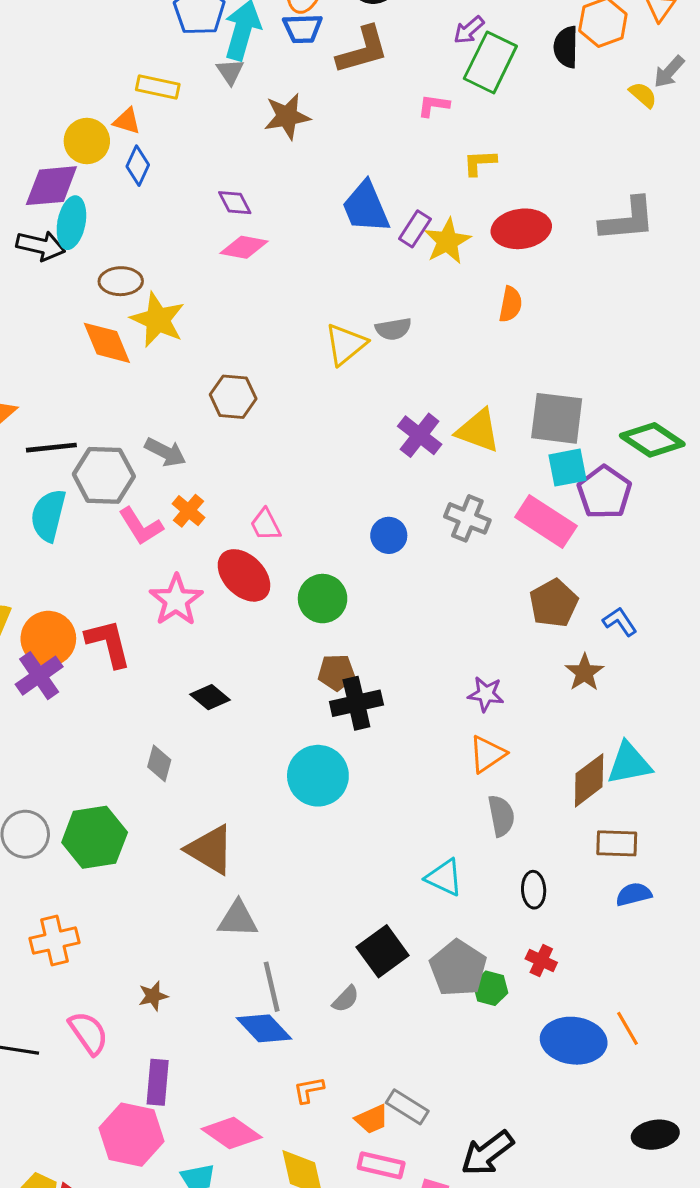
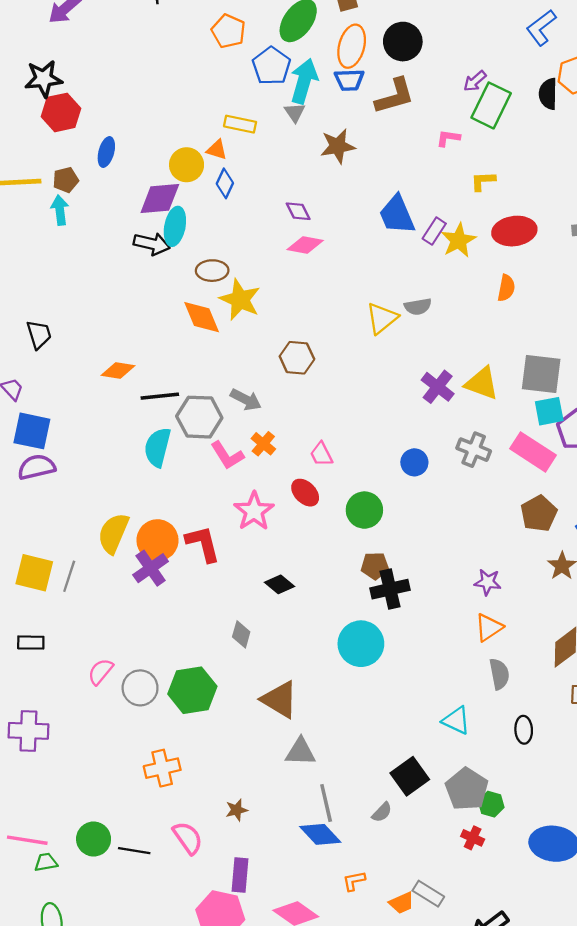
red ellipse: (244, 575) -> (305, 493), size x0.7
red cross: (541, 961) -> (473, 838), moved

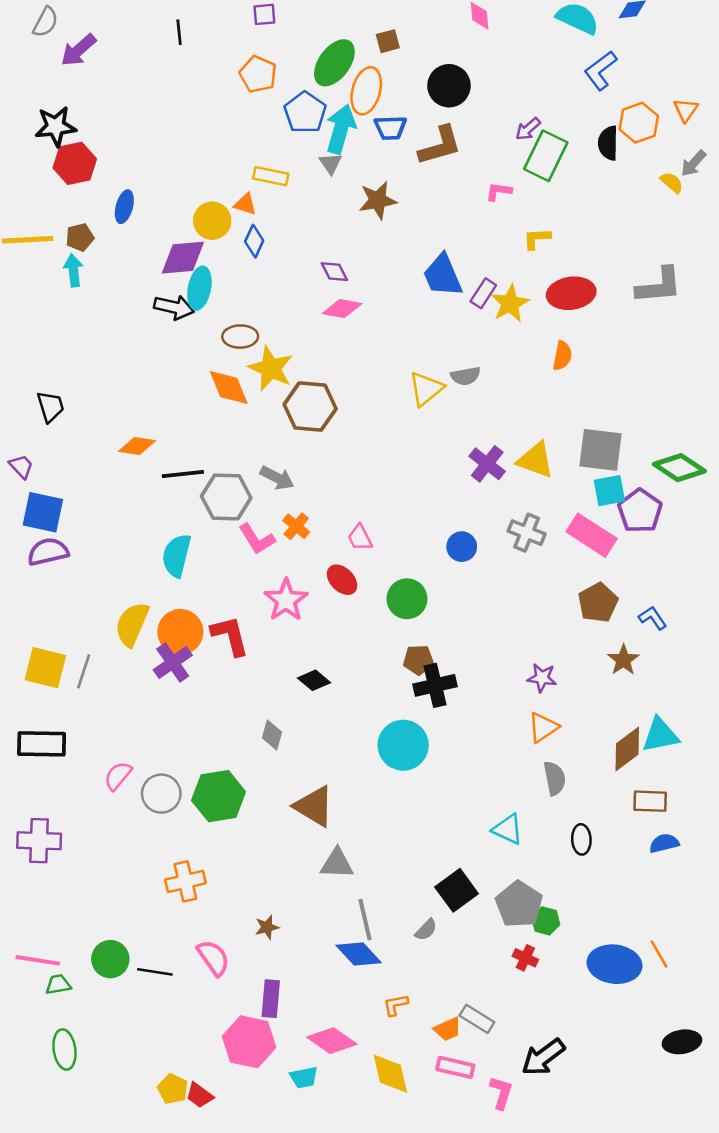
orange ellipse: (352, 46) -> (366, 91), moved
brown hexagon: (297, 358) -> (310, 407), moved, size x1.4
cyan semicircle: (157, 447) -> (177, 556), moved
black rectangle: (31, 643) -> (42, 744), size x1.6

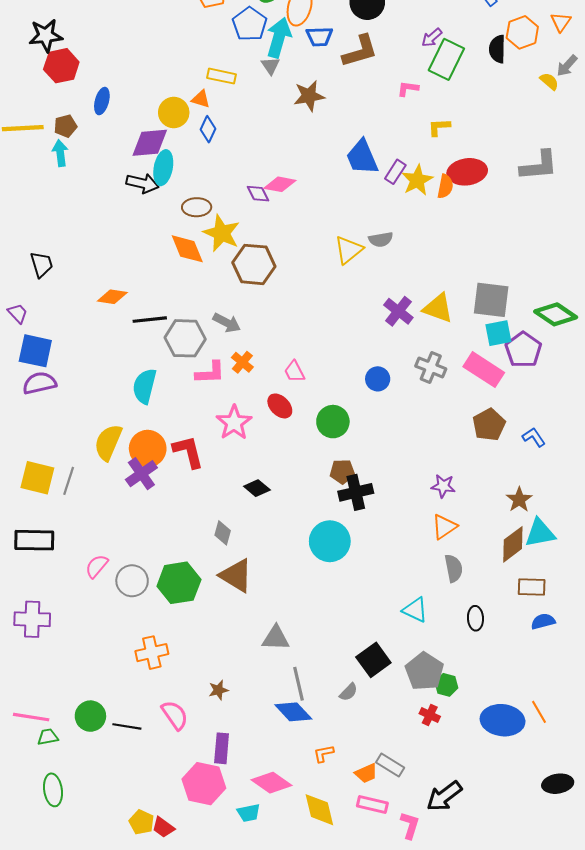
purple diamond: (334, 272) -> (258, 194), moved
orange semicircle: (562, 356) -> (445, 186), moved
pink L-shape: (257, 539) -> (210, 373), turned -60
brown star: (623, 660) -> (519, 500), moved
brown triangle: (314, 806) -> (236, 576), moved

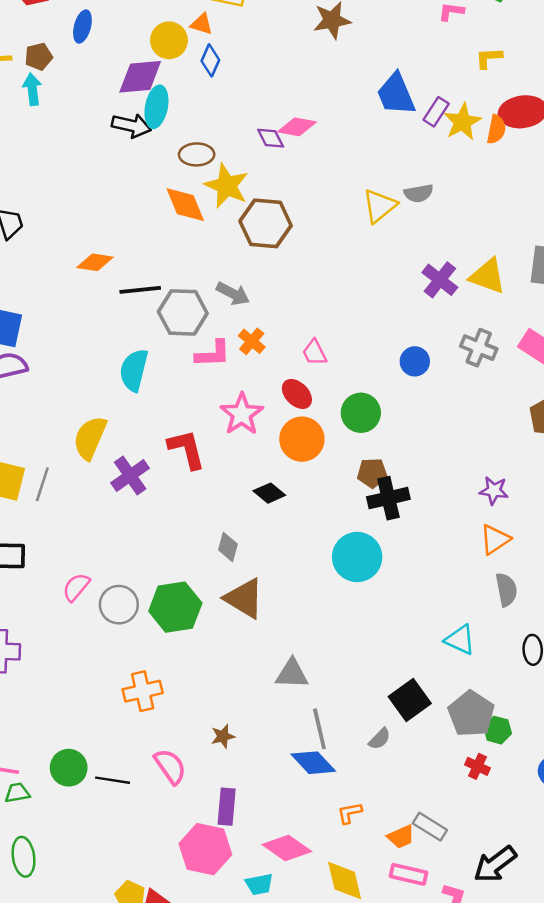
orange circle: (148, 449) -> (302, 439), moved

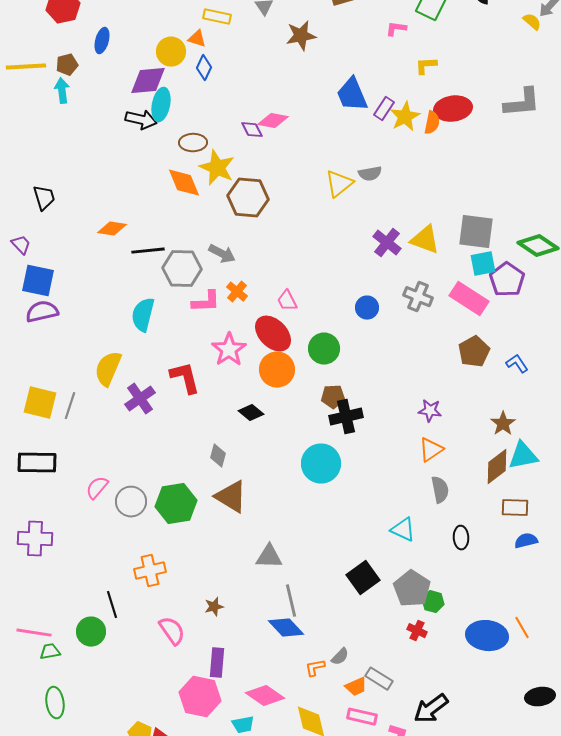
red ellipse: (297, 394) -> (273, 334), size x1.5
gray semicircle: (380, 739) -> (340, 657), moved
black line: (113, 780) -> (112, 605), moved, turned 64

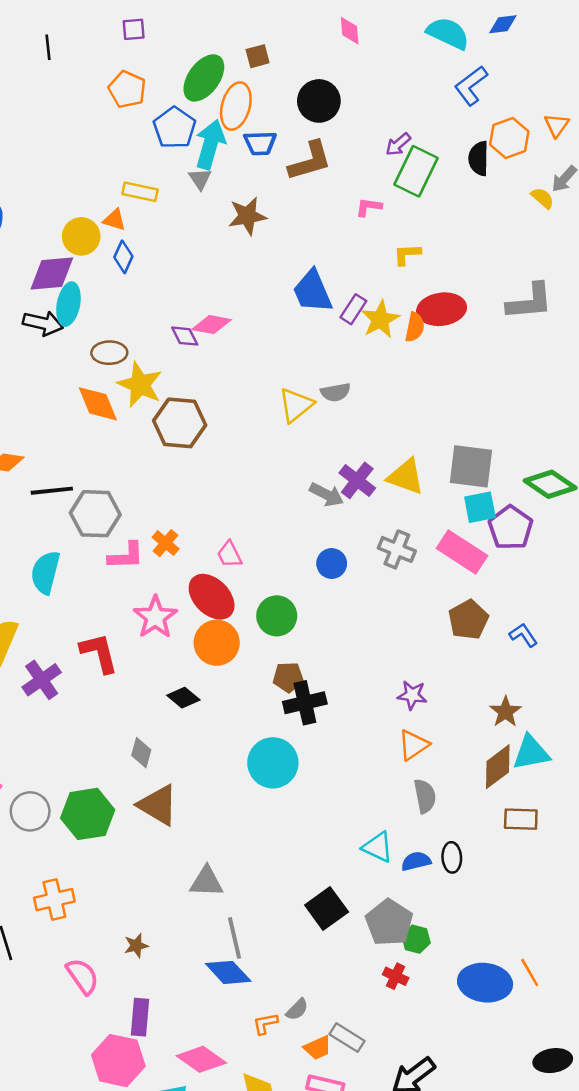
gray arrow: (222, 254) -> (327, 495), moved
blue semicircle: (526, 541) -> (416, 861), moved

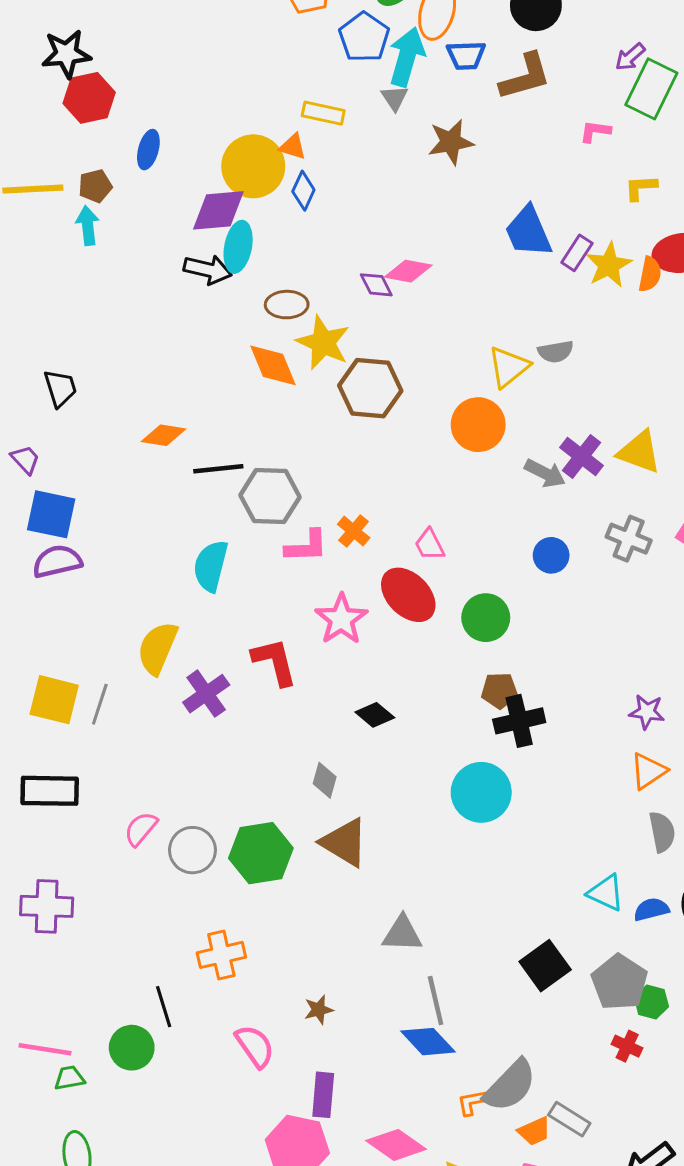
yellow circle: (81, 236) -> (253, 166), size x1.4
orange circle: (217, 643) -> (478, 425), moved
gray semicircle: (297, 1009) -> (510, 1086), size x2.0

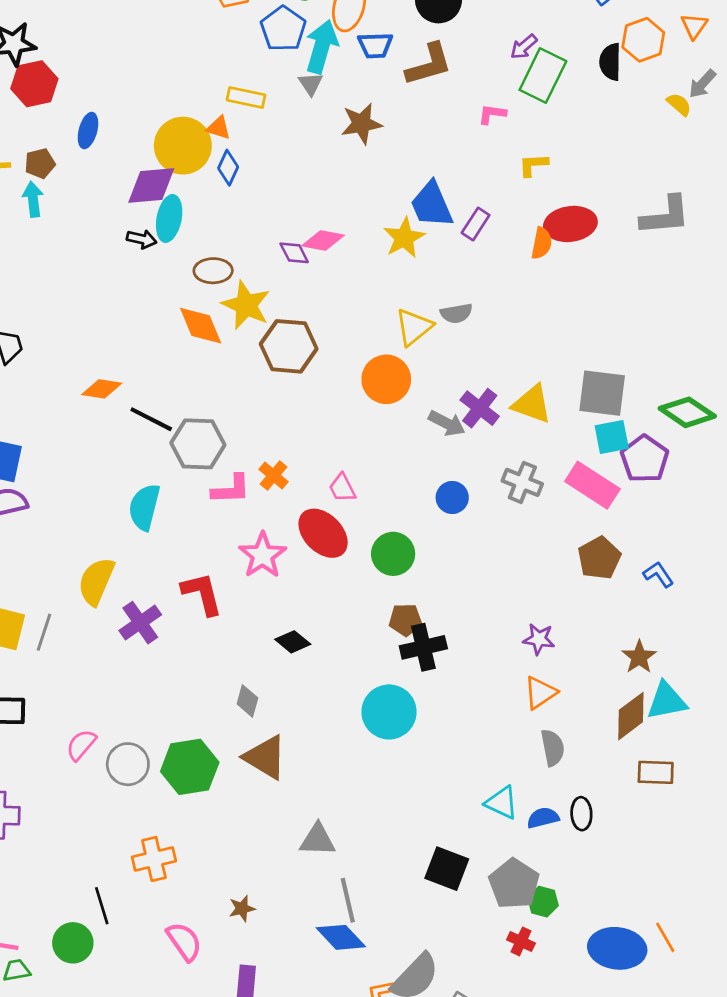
yellow star: (609, 265) -> (404, 238), moved
black arrow: (208, 270) -> (142, 239), size x0.7
black line: (218, 469) -> (151, 419), turned 33
black square: (545, 966) -> (447, 869), turned -33

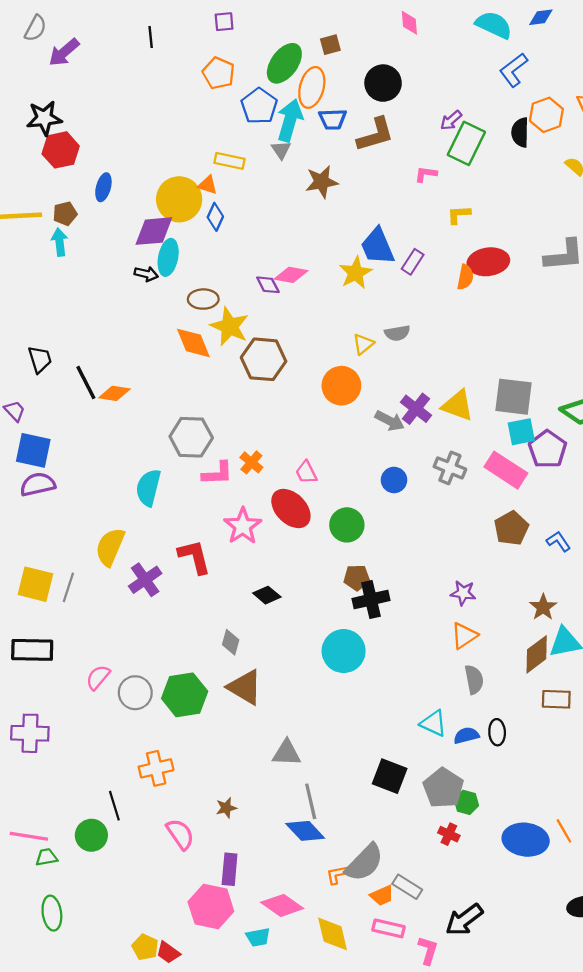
yellow triangle: (414, 327) -> (363, 344), size x0.7
black line: (151, 419) -> (86, 382), moved, turned 36

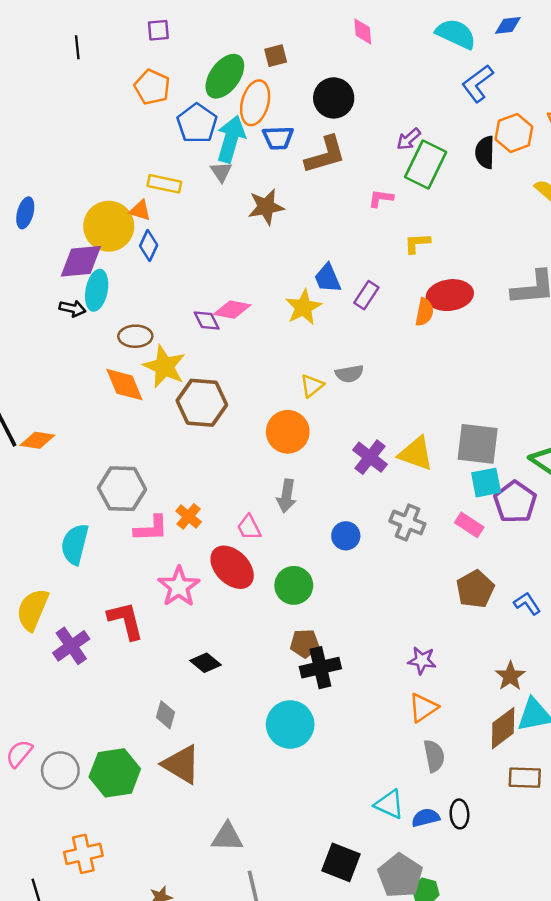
blue trapezoid: (378, 246) -> (328, 278), size x0.7
gray arrow: (390, 421) -> (287, 496), moved, turned 72
pink rectangle: (506, 470) -> (469, 525), size x0.6

